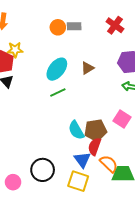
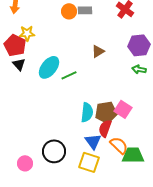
cyan ellipse: (57, 69) -> (49, 67), moved
pink square: (122, 119) -> (123, 109), moved
cyan semicircle: (76, 130) -> (87, 112), turned -144

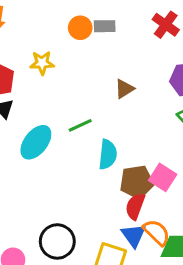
yellow star: (27, 33) -> (42, 63), moved
cyan ellipse: (49, 67) -> (36, 142), moved
cyan semicircle: (87, 112) -> (108, 154), moved
blue triangle: (93, 141) -> (134, 235), moved

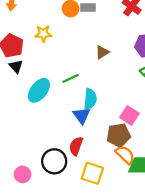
brown pentagon: (137, 182) -> (119, 135), moved
red semicircle: (135, 206) -> (76, 146), moved
blue triangle: (134, 235) -> (81, 115), moved

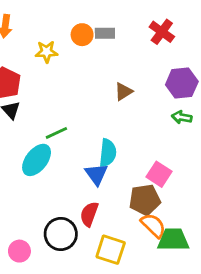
yellow star: (43, 34) -> (47, 52), moved
green line: (71, 78) -> (56, 133), moved
cyan ellipse: (39, 90) -> (37, 160), moved

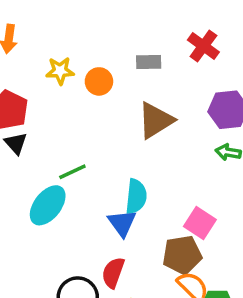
gray rectangle: (105, 33) -> (149, 62), moved
orange circle: (82, 35) -> (99, 81), moved
brown triangle: (123, 92) -> (156, 120), size x1.6

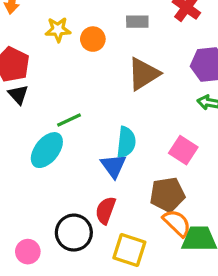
pink square: (200, 223) -> (183, 150), moved

